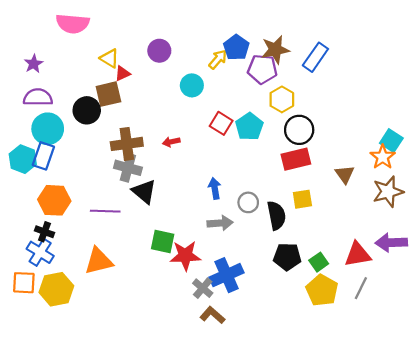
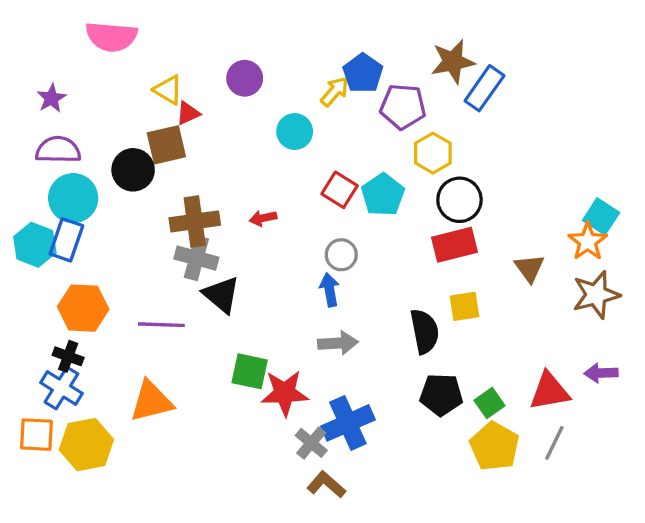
brown star: (275, 50) -> (453, 62), moved
gray circle: (248, 202) -> (341, 255), moved
purple arrow: (391, 243) -> (601, 373), size x0.7

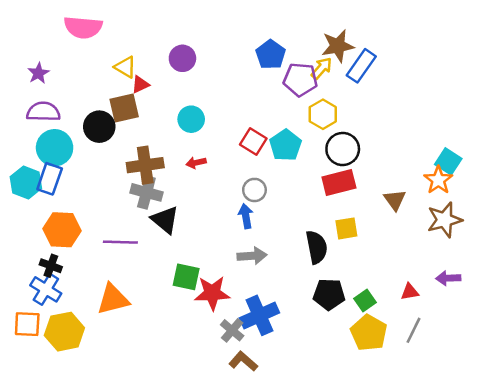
yellow arrow: (335, 92) -> (322, 68), moved
cyan circle: (295, 132) -> (191, 119), moved
red triangle: (549, 391) -> (410, 292), size x0.6

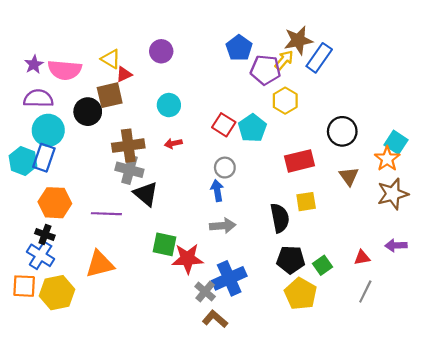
pink semicircle: (83, 27) -> (65, 70), moved
black circle: (343, 149) -> (342, 131), moved
yellow pentagon: (369, 333) -> (301, 294), moved

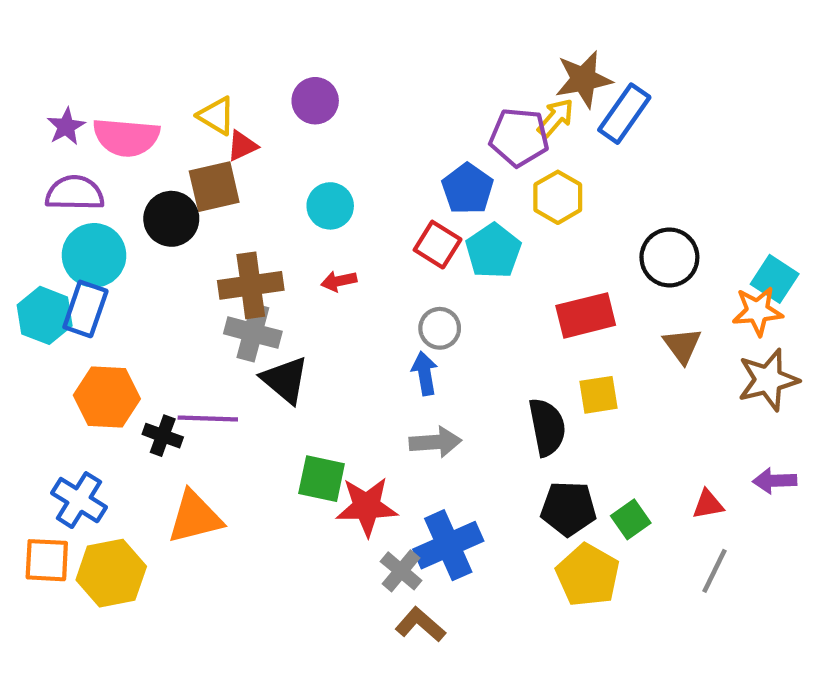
blue pentagon: (239, 48) -> (468, 189), moved
orange star: (387, 159) -> (757, 311), turned 30
black cross: (45, 234) -> (163, 436), moved

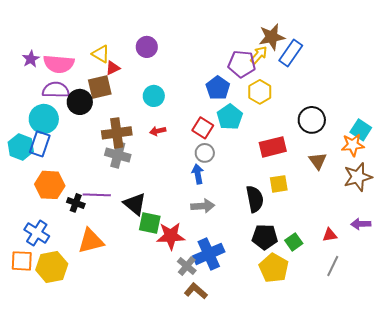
purple semicircle: (75, 193) -> (56, 90), moved
red square: (438, 245) -> (203, 128), moved
black triangle: (285, 380) -> (135, 204), moved

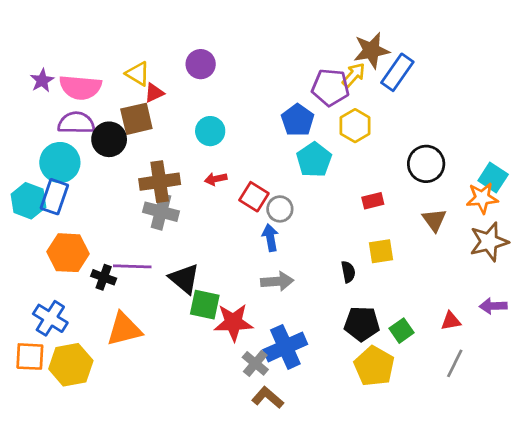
red square: (203, 128) -> (254, 197), moved
red rectangle: (273, 147) -> (373, 201), size x0.6
black semicircle: (255, 199) -> (348, 272), size x0.6

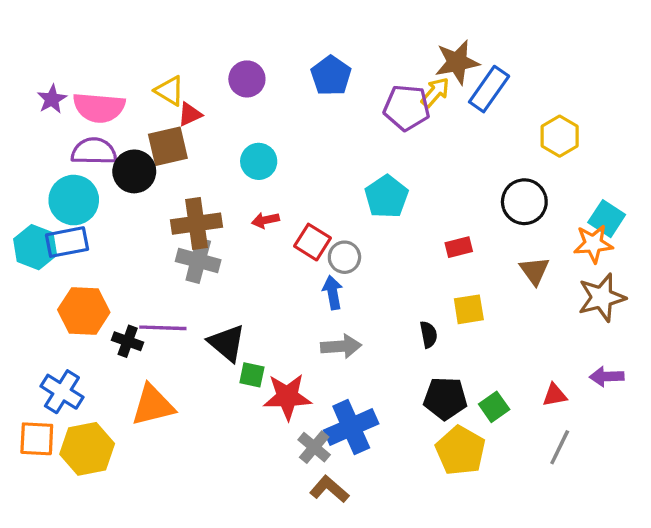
blue pentagon: (298, 120) -> (331, 76), moved
yellow hexagon: (355, 126) -> (560, 136), moved
blue rectangle: (54, 197) -> (67, 242), turned 60
green square: (205, 305) -> (252, 375), size x0.7

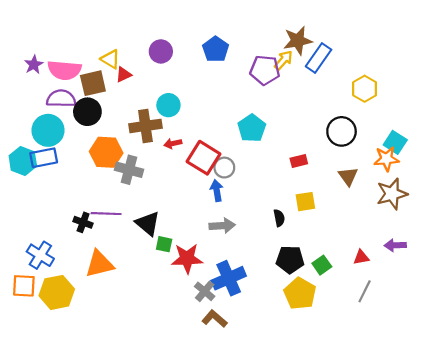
brown square: (168, 146) -> (93, 83), moved
brown cross: (196, 224) -> (145, 126), moved
red square: (312, 242) -> (204, 158), size x1.4
orange hexagon: (84, 311) -> (106, 152), moved

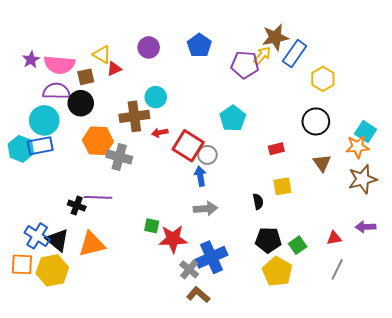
brown square: (93, 83) -> (86, 77), size x0.7
yellow hexagon: (365, 89) -> (323, 79), moved
black triangle: (148, 223) -> (57, 240), moved

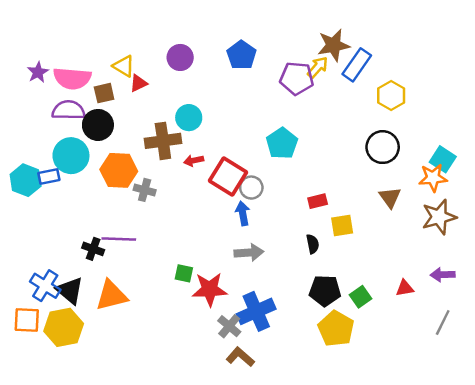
cyan circle: (44, 120) -> (71, 156), moved
blue rectangle: (40, 146) -> (49, 176), size x0.7
red rectangle: (276, 149) -> (318, 201), moved
gray cross: (119, 157) -> (145, 190), size x0.7
gray line: (337, 269) -> (443, 322), moved

